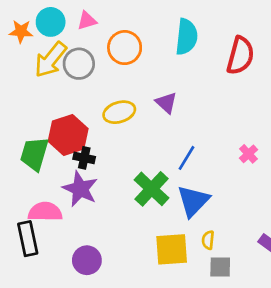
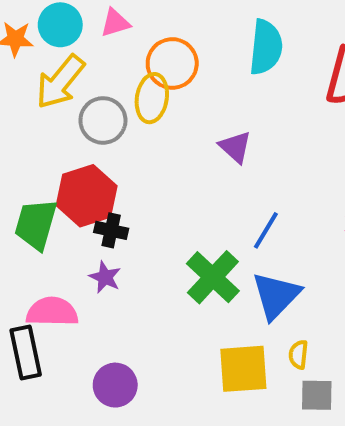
gray circle: (79, 64) -> (103, 120), moved
yellow ellipse: (119, 112) -> (152, 98), moved, turned -64
purple star: (80, 189) -> (105, 277), size x0.6

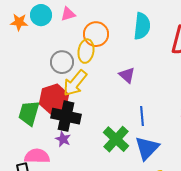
yellow arrow: (60, 82) -> (75, 83), moved
black cross: (111, 230) -> (66, 116), size x1.8
blue line: (266, 230) -> (142, 116), turned -36

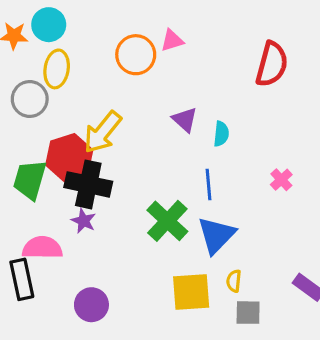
pink triangle: (68, 14) -> (172, 40), moved
cyan semicircle: (142, 26) -> (221, 134), moved, size x0.6
yellow ellipse: (86, 51) -> (57, 69), moved
gray circle: (62, 62) -> (30, 99), moved

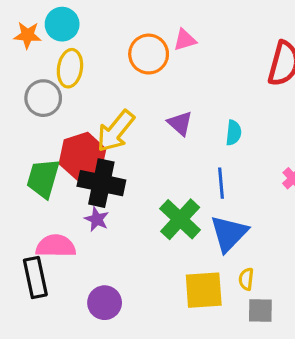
purple triangle: (185, 120) -> (180, 123), moved

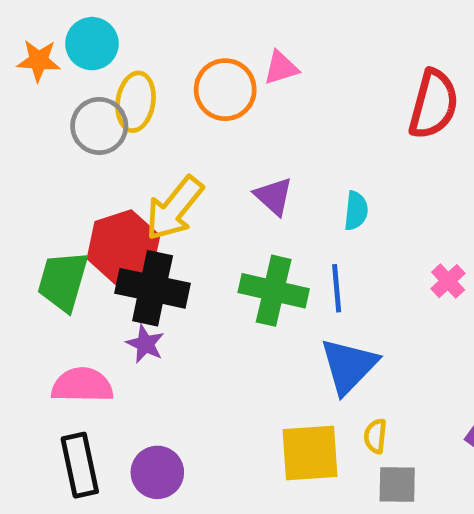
yellow ellipse: (70, 68) -> (136, 102), moved
gray circle: (43, 98) -> (99, 126), moved
green cross: (180, 219) -> (274, 291), moved, turned -30
black rectangle: (35, 277) -> (80, 465), moved

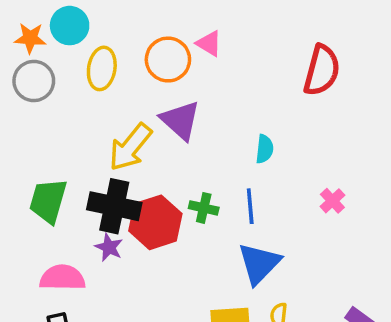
pink triangle: (281, 68) -> (209, 43), turned 48
gray circle: (99, 126) -> (34, 81), moved
purple triangle: (274, 196) -> (180, 120), moved, size x1.4
red hexagon: (123, 247) -> (155, 222), moved
green cross: (274, 291) -> (204, 208), size x0.6

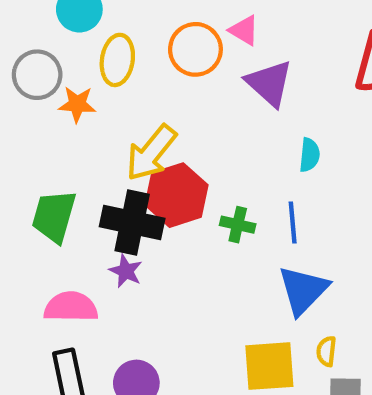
orange star: (30, 38) -> (77, 104), moved
purple triangle: (180, 120) -> (269, 83), moved
red hexagon: (155, 222) -> (176, 195), moved

